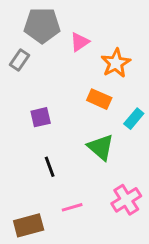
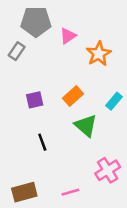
orange rectangle: (99, 99) -> (73, 96), moved, turned -66
pink line: (72, 207) -> (70, 192), moved

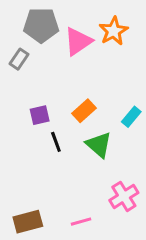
pink triangle: (68, 36) -> (78, 41), size x1.5
orange star: (99, 54) -> (114, 31), moved
black line: (42, 142) -> (56, 142), moved

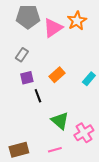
gray rectangle: (19, 59) -> (22, 55), moved
green triangle: (99, 145) -> (60, 121), moved

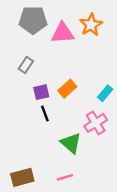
pink triangle: (53, 28) -> (63, 33), turned 30
purple square: (27, 78) -> (41, 92), moved
pink cross: (84, 133) -> (96, 123), moved

